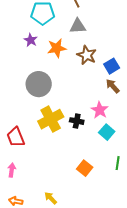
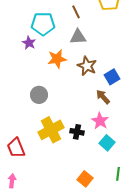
purple star: (31, 40) -> (29, 43), moved
gray circle: (39, 84) -> (39, 95), size x0.7
brown arrow: (113, 86) -> (103, 97), moved

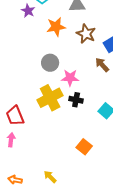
gray circle: (39, 95) -> (50, 63), moved
pink star: (100, 121) -> (70, 78), moved, turned -30
pink arrow: (12, 181) -> (11, 140), moved

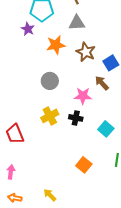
pink star: (70, 78) -> (83, 96), moved
yellow cross: (50, 98) -> (50, 116), size x0.7
pink arrow: (11, 140) -> (11, 172), moved

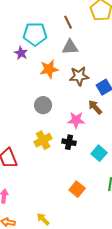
brown star: (86, 52) -> (79, 76), turned -30

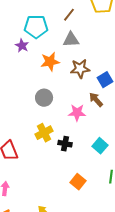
brown line: (68, 22) -> (69, 15), turned 64
black cross: (69, 142) -> (65, 144), moved

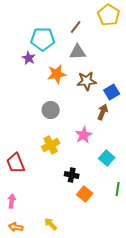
brown arrow: (96, 100) -> (103, 112), turned 63
pink star: (77, 113) -> (84, 135), moved, turned -30
black cross: (65, 144) -> (72, 175), moved

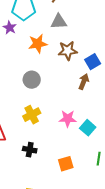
pink star: (84, 135) -> (68, 119), moved, turned 30
black cross: (72, 175) -> (30, 150), moved
orange square: (85, 194) -> (66, 164), turned 35

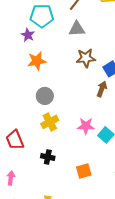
orange star: (38, 44) -> (37, 61), moved
gray circle: (32, 80) -> (45, 96), moved

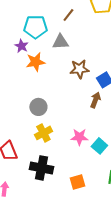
gray triangle: (77, 29) -> (60, 42), moved
orange star: (37, 61) -> (35, 62), moved
black cross: (48, 157) -> (41, 168), size x1.6

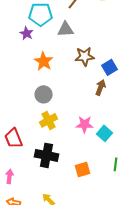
orange star: (35, 62) -> (44, 61), moved, turned -30

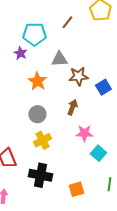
gray triangle: (66, 29) -> (59, 59), moved
brown arrow: (101, 87) -> (72, 107), moved
pink star: (85, 124) -> (84, 133), moved

